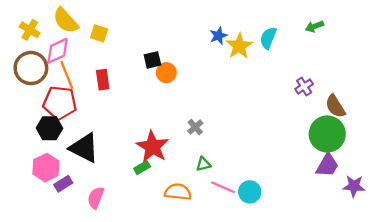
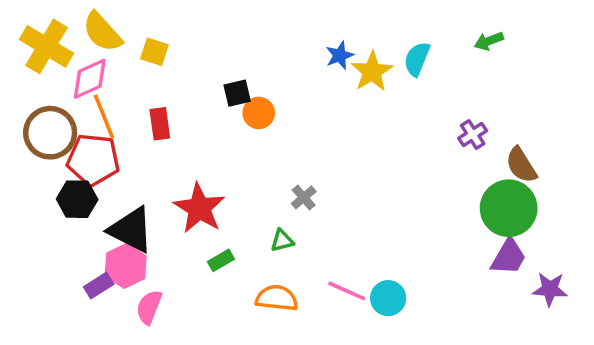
yellow cross: (30, 30) -> (47, 46), size x1.6
brown circle: (31, 68) -> (50, 133), moved
red star: (152, 147) -> (199, 208), moved
green triangle: (203, 164) -> (282, 241), moved
pink hexagon: (46, 168) -> (126, 266), moved

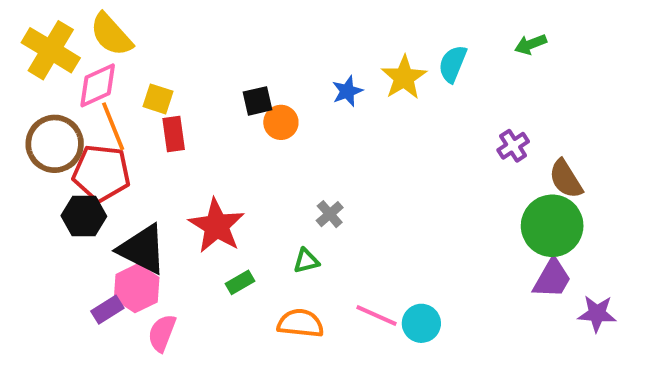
yellow square: (154, 52) -> (158, 99), moved
blue star: (340, 55) -> (347, 91), moved

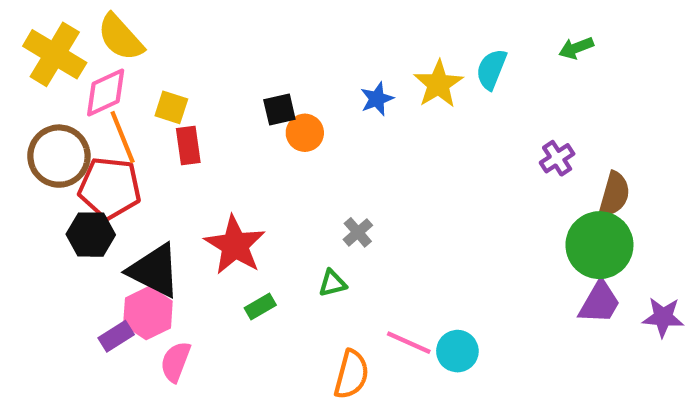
brown semicircle: (566, 179) -> (614, 194), turned -132
purple star: (597, 314) -> (663, 317), moved
orange semicircle: (300, 323) -> (351, 374), moved, turned 99

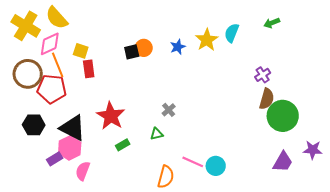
orange circle: (305, 133) -> (144, 48), moved
brown semicircle: (614, 194) -> (267, 99), moved
black hexagon: (91, 235) -> (34, 125), moved
purple trapezoid: (599, 302) -> (283, 162), moved

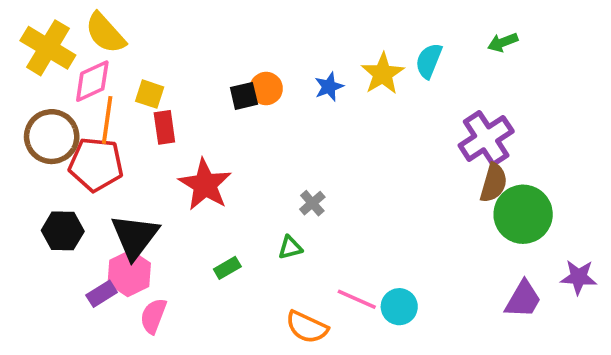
orange line: (58, 65) -> (107, 120), turned 30
purple cross: (263, 75) -> (486, 138), size x1.8
red star: (111, 116) -> (205, 185), moved
black triangle: (73, 128) -> (135, 236), turned 40
orange semicircle: (166, 177) -> (307, 327), turned 100

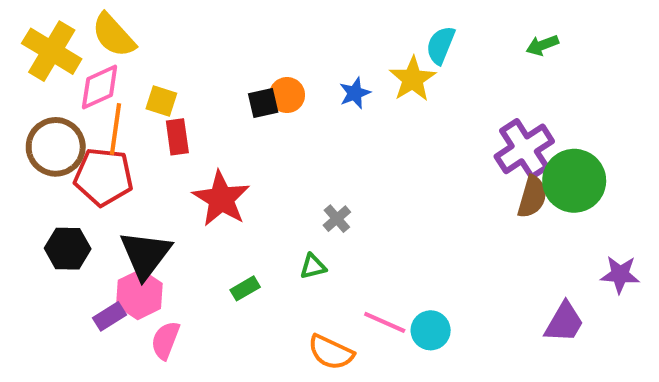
cyan semicircle: (429, 61) -> (441, 45), moved
green circle: (523, 214) -> (574, 181), moved
purple star: (579, 277) -> (620, 274), moved

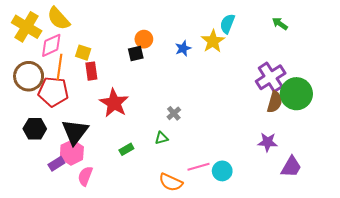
green arrow: (542, 45) -> (280, 24), turned 56
orange circle: (287, 95) -> (144, 39), moved
purple star: (620, 274) -> (268, 142), moved
pink line: (385, 322) -> (199, 167), turned -40

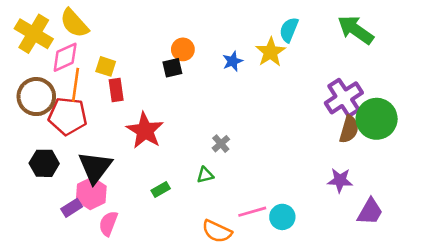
green arrow: (280, 24) -> (356, 30), size x1.8

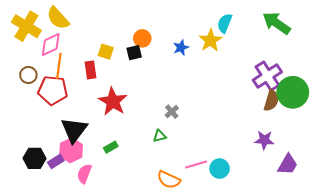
yellow square: (106, 66) -> (106, 52), moved
brown circle: (36, 97) -> (28, 75), size x0.6
black hexagon: (44, 163) -> (34, 158), moved
green rectangle: (161, 189) -> (111, 147), moved

